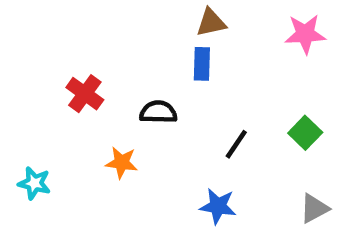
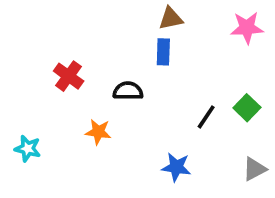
black line: (236, 144) -> (206, 117), moved

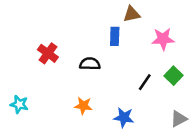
brown triangle: (171, 18) -> (132, 14), moved
pink star: (247, 28) -> (163, 39), moved
orange star: (98, 132) -> (83, 106), moved

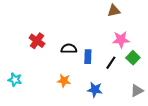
brown triangle: (132, 14) -> (114, 11), moved
blue rectangle: (115, 36) -> (88, 57), moved
pink star: (163, 39) -> (121, 40), moved

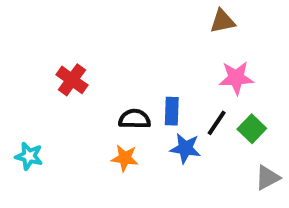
black semicircle: (69, 49) -> (135, 119), moved
green square: (133, 58) -> (252, 129), moved
blue star: (95, 90) -> (185, 148), moved

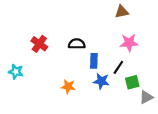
black semicircle: (135, 119) -> (77, 44), moved
green square: (252, 129) -> (132, 82), moved, turned 32
cyan star: (29, 156) -> (16, 72), moved

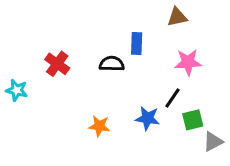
blue rectangle: (94, 61) -> (137, 44), moved
cyan star: (16, 72) -> (17, 90), moved

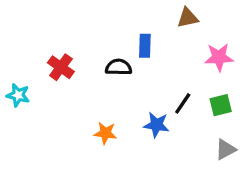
pink star: (188, 62) -> (219, 57), moved
green square: (193, 120) -> (221, 105), moved

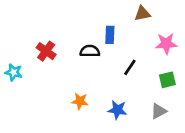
black line: (183, 103) -> (130, 67), moved
blue star: (156, 125) -> (117, 110), moved
gray triangle: (226, 149) -> (159, 111), moved

